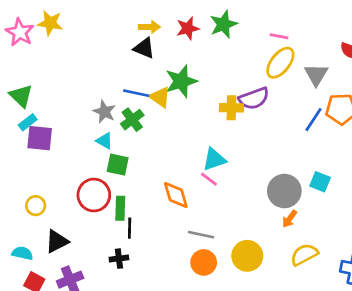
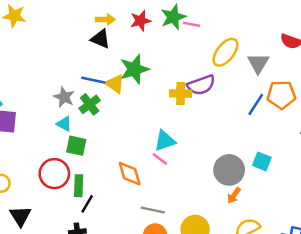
pink line: (279, 36) -> (191, 24), moved
black line: (130, 228) -> (87, 204), turned 30
black triangle: (57, 241) -> (20, 216), turned -35

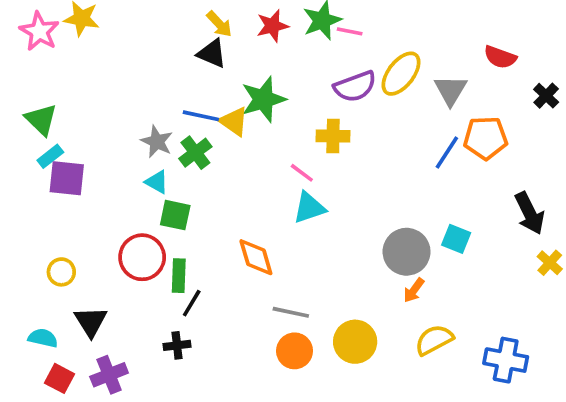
yellow arrow: (105, 19) -> (219, 24), turned 48
purple semicircle: (201, 85) -> (355, 86), moved
pink line: (160, 159) -> (302, 173), moved

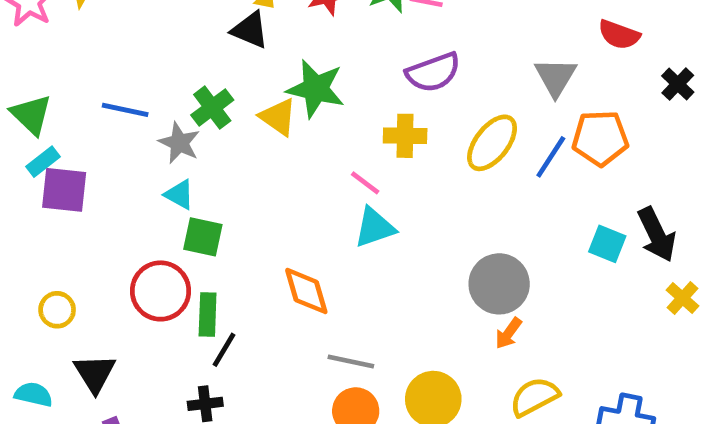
yellow ellipse: (401, 74) -> (492, 143), moved
green star: (263, 99) -> (316, 89), turned 30
blue line: (201, 116) -> (125, 110), moved
green cross: (195, 153) -> (212, 108), moved
cyan square: (456, 239) -> (607, 244), moved

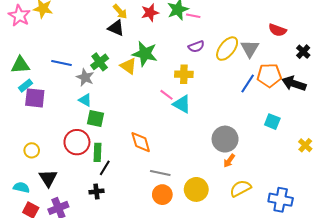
purple semicircle: (433, 72) -> (196, 47), size x0.7
green triangle: (31, 115) -> (20, 65), turned -48
yellow ellipse: (492, 143) -> (227, 49), moved
cyan triangle: (374, 227) -> (182, 104), moved, turned 48
black arrow: (657, 235) -> (294, 84), moved, turned 135

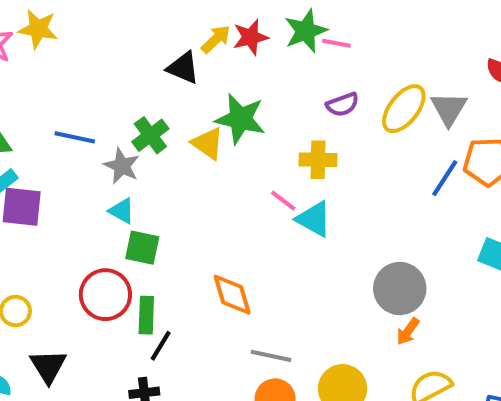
yellow arrow: (120, 12) -> (216, 39), moved, turned -91

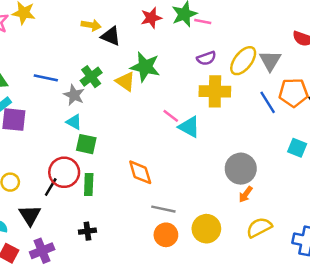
yellow arrow: (216, 39) -> (91, 25), moved, turned 54
yellow cross: (318, 160) -> (215, 91), moved, size x1.4
blue line: (445, 178) -> (268, 102), turned -65
black line: (161, 346) -> (51, 187), moved

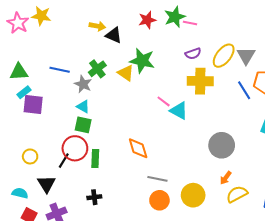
green square: (86, 144) -> (83, 125), moved
orange arrow: (246, 194) -> (226, 178), moved

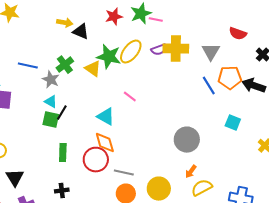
yellow ellipse: (224, 56) -> (131, 52), moved
yellow cross: (200, 81) -> (176, 49), moved
cyan triangle: (179, 111) -> (106, 117), moved
red circle: (75, 148) -> (96, 160), moved
black line: (64, 161) -> (62, 113), moved

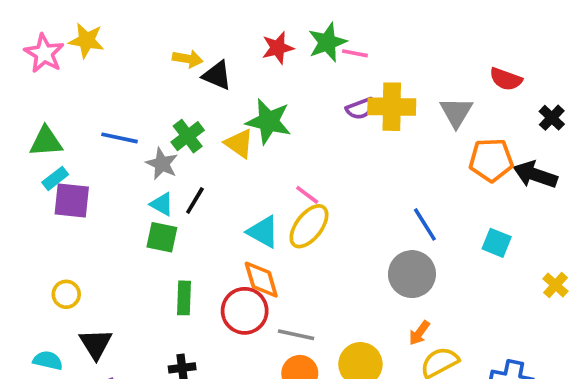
yellow ellipse: (131, 52) -> (309, 226), moved
blue line: (209, 86) -> (425, 224), moved
black line: (62, 113) -> (195, 200), moved

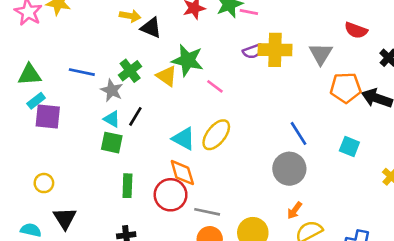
pink line: (307, 195) -> (215, 86), moved

